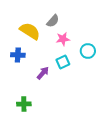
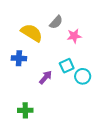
pink star: (63, 39) -> (74, 36), moved
cyan circle: (88, 51) -> (83, 76), moved

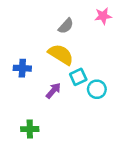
yellow semicircle: (32, 33) -> (61, 54), moved
pink star: (74, 36) -> (103, 16), moved

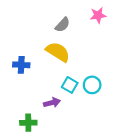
cyan square: (78, 77) -> (70, 85), moved, turned -35
purple arrow: (53, 91) -> (52, 103), moved, turned 35

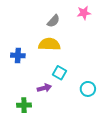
yellow semicircle: (58, 52) -> (49, 44), turned -30
cyan circle: (92, 85) -> (88, 89), moved

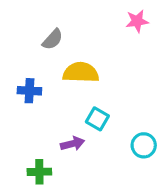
gray semicircle: (53, 21) -> (53, 39), moved

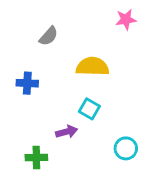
yellow semicircle: (81, 72) -> (92, 67), moved
cyan circle: (144, 145) -> (126, 148), moved

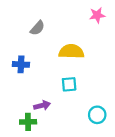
cyan square: (89, 109) -> (69, 84), turned -35
purple arrow: (67, 132) -> (42, 105), moved

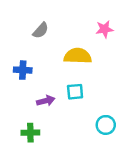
pink star: (97, 15) -> (104, 29), moved
purple arrow: (42, 105) -> (46, 101), moved

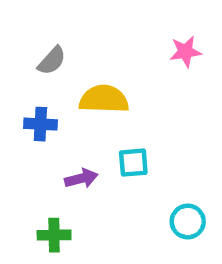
gray semicircle: (41, 30) -> (52, 61), moved
yellow semicircle: (78, 56) -> (104, 99), moved

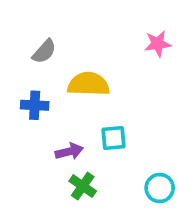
green cross: (54, 235) -> (83, 186), moved, turned 36

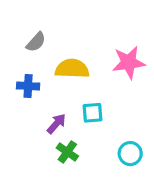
pink star: (158, 44) -> (129, 62), moved, size x1.5
purple arrow: (69, 151) -> (56, 124), turned -35

